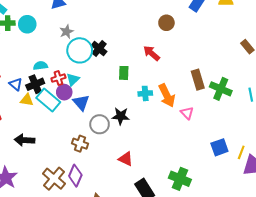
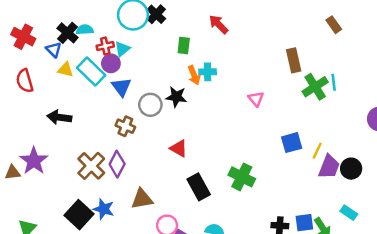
brown rectangle: (198, 80) -> (294, 60), moved
black cross: (35, 84) -> (68, 33), moved, turned -30
green cross: (221, 89) -> (315, 87), moved, turned 30
orange arrow: (167, 95) -> (194, 75), moved, size x0.7
blue triangle: (81, 103) -> (121, 87), moved

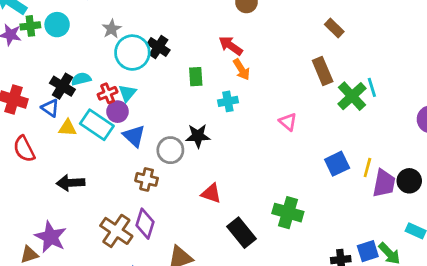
brown rectangle: (334, 25) -> (334, 28), moved
orange arrow: (194, 75) -> (241, 69), moved

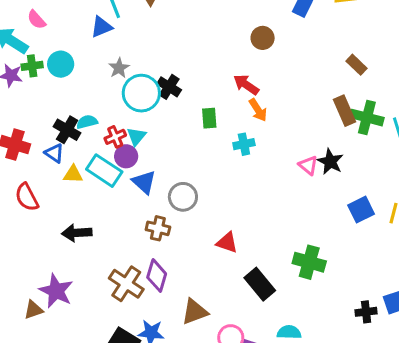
green cross: (352, 96) -> (367, 118), moved, turned -32
black star: (198, 136) -> (330, 162), moved, turned 30

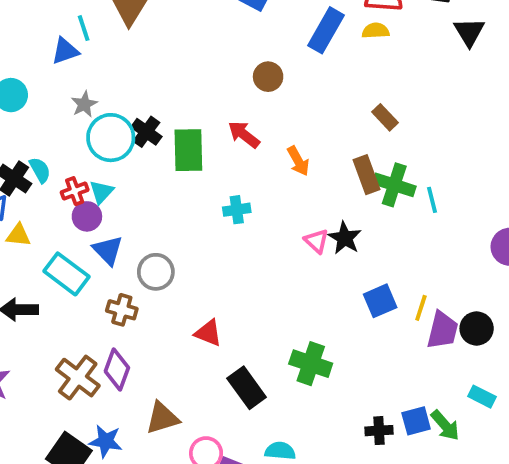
orange arrow: (258, 110) -> (298, 161), moved
green rectangle: (209, 118) -> (188, 150), moved, size x1.6
cyan semicircle: (87, 122) -> (40, 170), turned 72
cyan rectangle: (104, 171) -> (66, 274), moved

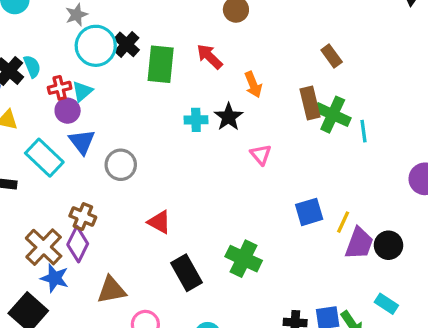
black star: (345, 238) -> (229, 117), moved
brown cross: (122, 310) -> (83, 217), moved
blue star: (106, 441) -> (55, 278), moved

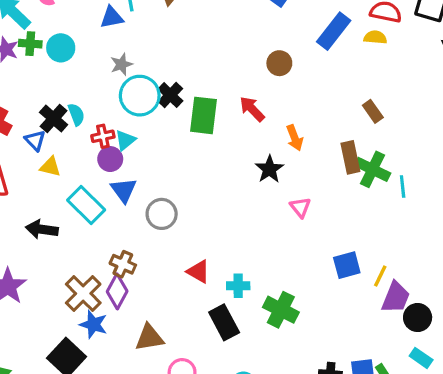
cyan cross: (196, 120) -> (238, 286), moved
black circle: (388, 245) -> (418, 317), moved

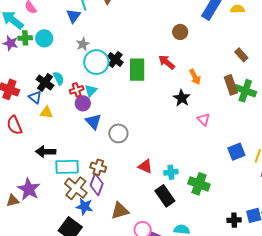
blue triangle: (112, 17) -> (73, 16), turned -35
cyan rectangle: (86, 205) -> (67, 167), moved, turned -40

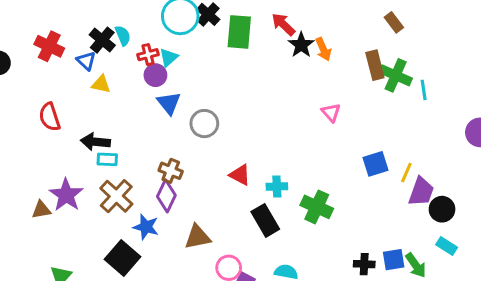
black star: (182, 98) -> (301, 45), moved
red semicircle: (14, 125) -> (50, 117), moved
cyan rectangle: (67, 167) -> (107, 159), moved, size x0.6
brown cross: (76, 188) -> (116, 196), moved

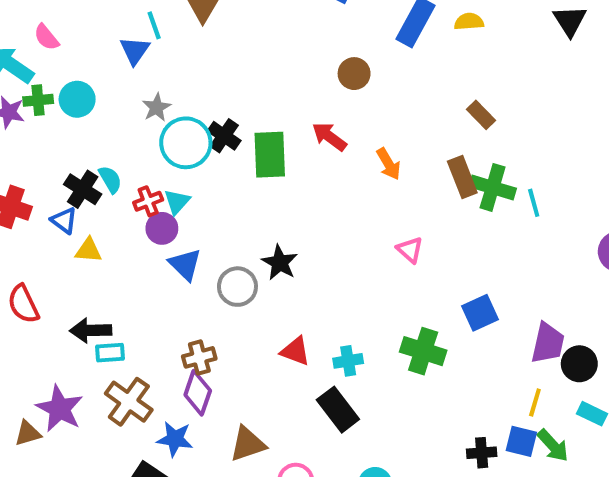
black star: (301, 45) -> (280, 263), moved
brown cross: (171, 171) -> (199, 357), turned -30
yellow line: (406, 173) -> (535, 403), moved
green cross: (317, 207) -> (423, 351), moved
blue square: (394, 260) -> (521, 441), turned 30

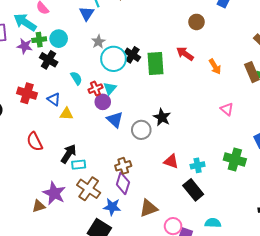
black cross: (83, 189) -> (49, 60), moved
black arrow: (91, 330) -> (69, 154), turned 126

